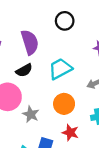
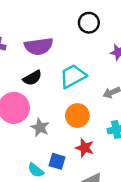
black circle: (65, 21) -> (89, 23), moved
purple semicircle: (30, 42) -> (39, 46), turned 100

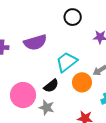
black semicircle: (32, 78) -> (51, 86), moved
orange circle: (77, 116) -> (82, 82), moved

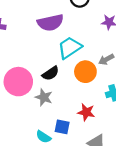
purple semicircle: (35, 42) -> (50, 23), moved

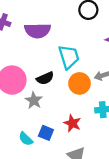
purple semicircle: (50, 23) -> (38, 31), moved
cyan trapezoid: (70, 48) -> (69, 57), turned 95

